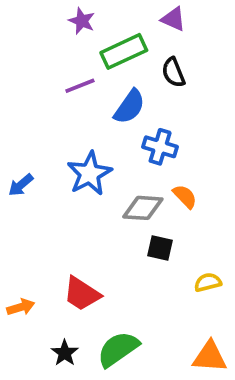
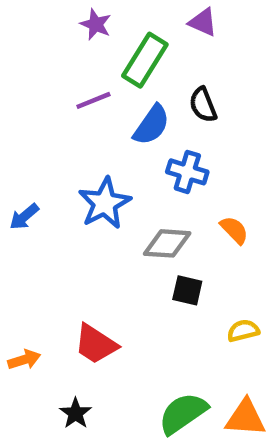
green rectangle: (124, 51) -> (145, 60), turned -33
black semicircle: (173, 72) -> (203, 105), moved
orange semicircle: (185, 196) -> (234, 230), moved
green semicircle: (118, 349) -> (183, 413), moved

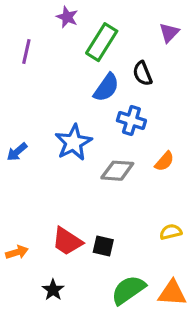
purple triangle: (203, 22) -> (169, 33), moved, turned 50
purple line: (93, 100) -> (26, 51), moved, turned -55
orange semicircle: (234, 230) -> (164, 161), turned 85
black square: (187, 290) -> (103, 246), moved

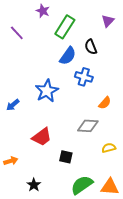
purple line: (26, 51) -> (17, 33), turned -56
blue arrow: (17, 152) -> (13, 105), moved
gray diamond: (117, 171) -> (88, 126), moved
red trapezoid: (67, 241) -> (42, 137), moved, turned -70

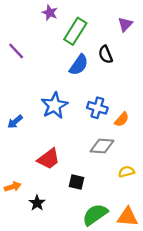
purple line: (17, 33) -> (16, 51), moved
blue cross: (84, 77) -> (97, 108), moved
black star: (34, 185) -> (37, 203), moved

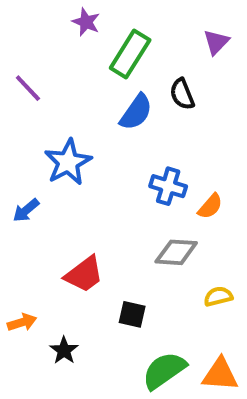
blue star: (54, 105) -> (68, 162), moved

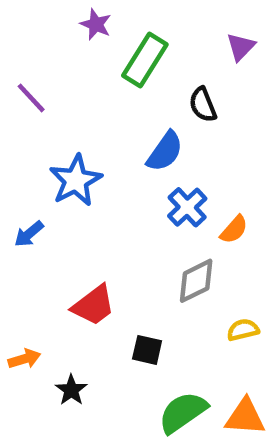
blue semicircle: (136, 112) -> (165, 151), moved
blue cross: (168, 186) -> (187, 207), turned 30
gray diamond: (176, 252) -> (196, 281), turned -30

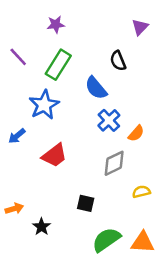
purple star: (96, 24) -> (56, 24), moved, turned -30
green rectangle: (145, 60) -> (58, 65), moved
blue semicircle: (165, 151) -> (96, 88), turned 105
red trapezoid: (94, 305) -> (54, 155), moved

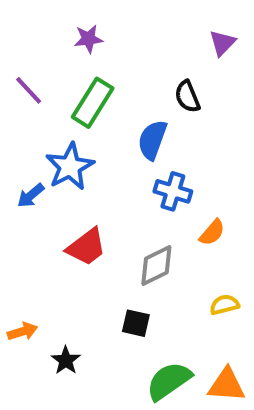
blue semicircle: (96, 88) -> (152, 140), turned 60
blue cross: (109, 120) -> (173, 191), turned -30
orange semicircle: (136, 133) -> (212, 233), moved
blue arrow: (17, 136) -> (31, 195), moved
gray diamond: (114, 163) -> (156, 266), moved

